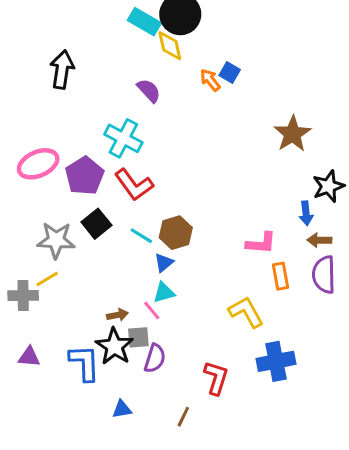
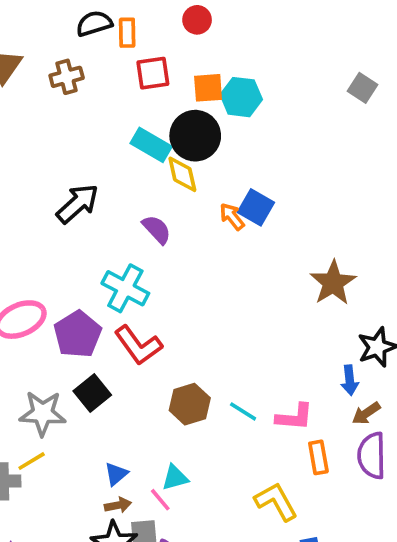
black arrow: (62, 70) -> (78, 204), moved, turned 39
blue square: (230, 73) -> (256, 207), size x1.4
cyan line: (141, 236) -> (243, 411), moved
brown arrow: (319, 240) -> (366, 413), turned -35
blue triangle: (164, 263) -> (116, 474), moved

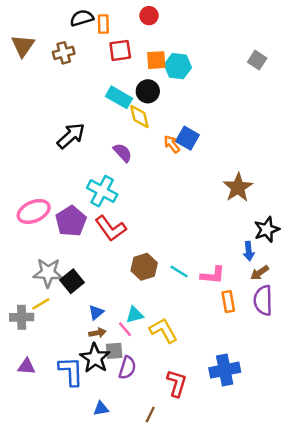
black circle: (195, 136) -> (148, 91), size x0.7
black square: (92, 393) -> (72, 281), moved
yellow L-shape: (276, 502) -> (163, 330), moved

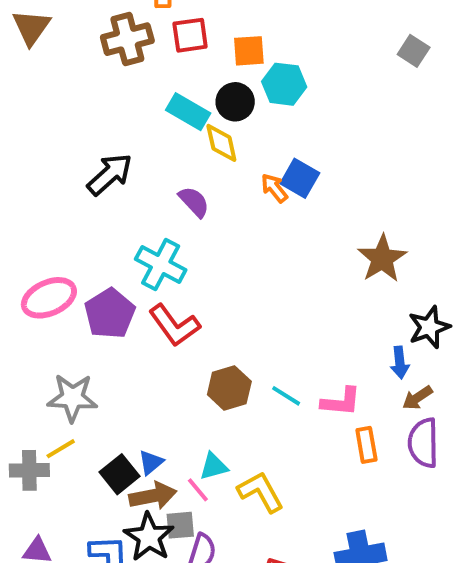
brown cross: (64, 53) -> (127, 39), moved, size x1.4
cyan hexagon: (178, 66) -> (284, 84), moved
black square: (72, 281) -> (119, 474), moved
brown arrow: (97, 333) -> (153, 496), size x1.6

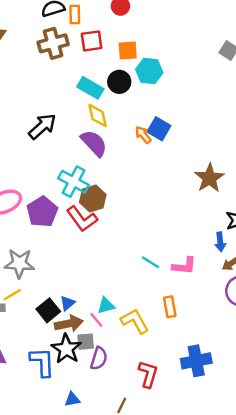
yellow diamond: (221, 143) -> (98, 116), moved
purple semicircle: (194, 202) -> (94, 143), size x1.4
brown hexagon: (229, 388) -> (93, 198), moved
orange rectangle: (366, 445) -> (170, 307), moved

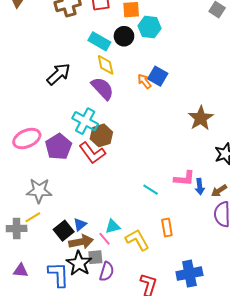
blue arrow: (220, 242) -> (200, 187), moved
pink L-shape: (184, 266) -> (184, 178), moved

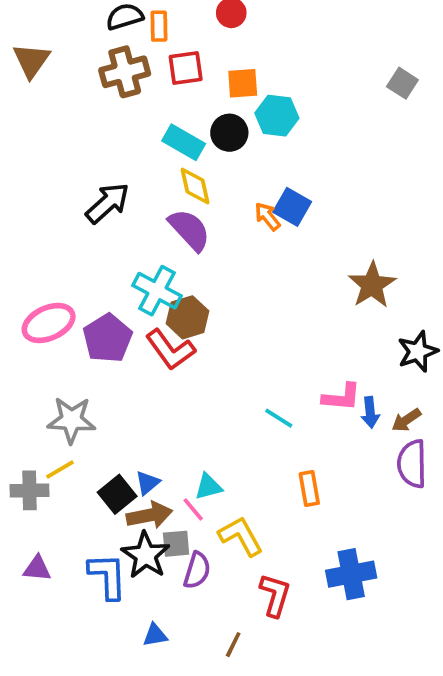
yellow L-shape: (137, 240) -> (241, 536), moved

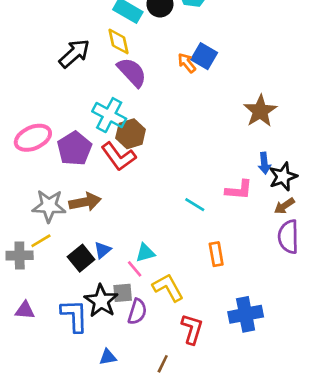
yellow diamond: (195, 186) -> (119, 41), moved
black star: (418, 352) -> (283, 177), moved
blue arrow: (370, 412) -> (264, 163), moved
brown arrow: (149, 515) -> (85, 202), moved

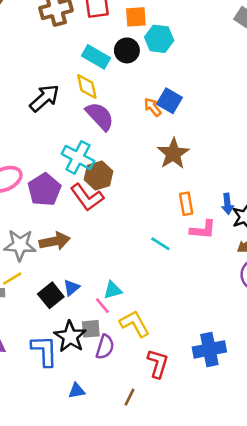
brown star: (260, 111) -> (173, 154), moved
orange rectangle: (216, 254) -> (186, 204), moved

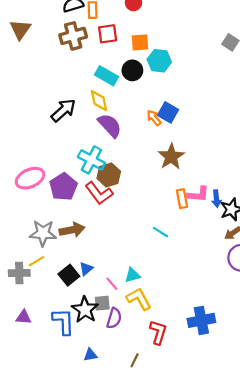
pink L-shape: (203, 230) -> (198, 194), moved
cyan triangle: (113, 290) -> (132, 275), moved

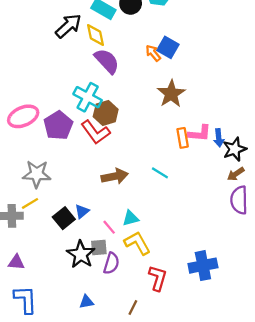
black arrow: (63, 110) -> (68, 26), moved
brown arrow: (72, 230) -> (115, 176), moved
blue L-shape: (63, 321) -> (25, 300), moved

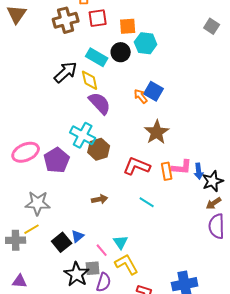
red L-shape: (96, 132) -> (137, 166), moved, turned 148
brown arrow: (115, 176) -> (100, 199), moved, size x0.7
cyan triangle: (131, 218) -> (121, 242), turned -49

